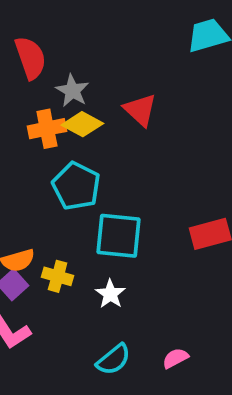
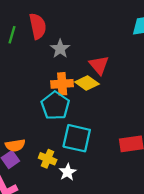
yellow diamond: (82, 124) -> (87, 83), moved
orange cross: (47, 129) -> (62, 84), moved
yellow cross: (58, 276) -> (48, 159), moved

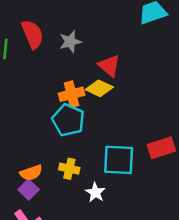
gray star: (60, 49) -> (70, 42), moved, turned 30
cyan square: (77, 138) -> (119, 160), moved
yellow cross: (48, 159) -> (69, 169), moved

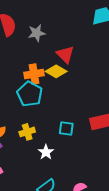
cyan square: (119, 160) -> (66, 128), size x0.6
yellow cross: (69, 169) -> (27, 132), turned -35

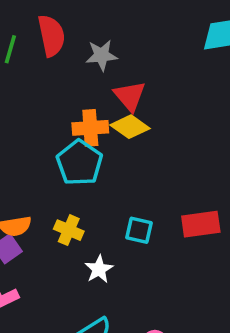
red triangle: (65, 54) -> (130, 96), moved
yellow cross: (27, 132) -> (69, 230), turned 35

